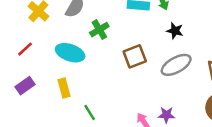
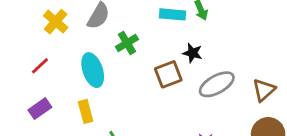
black star: (175, 31) -> (193, 53), moved
cyan ellipse: (70, 53) -> (93, 70), turned 52

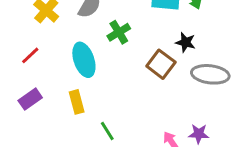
brown square: (168, 74) -> (161, 64), turned -32
gray ellipse: (217, 84) -> (210, 74), turned 36

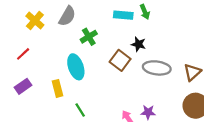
cyan ellipse: (84, 60) -> (76, 67), moved

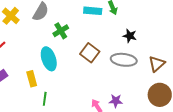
black star: (138, 44) -> (130, 36), moved
green line: (80, 110) -> (45, 99), moved, turned 40

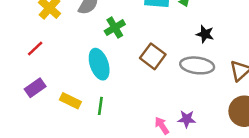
yellow rectangle: (32, 79) -> (70, 101), moved, turned -49
green line: (45, 99) -> (100, 106), moved

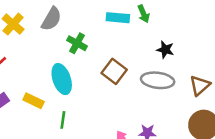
green cross: (115, 28) -> (77, 43), turned -30
yellow rectangle: (70, 101) -> (34, 101), moved

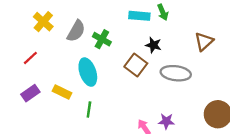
gray semicircle: (51, 19) -> (76, 31), moved
black star: (165, 50) -> (153, 45), moved
brown triangle: (200, 85) -> (204, 42), moved

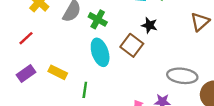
cyan ellipse: (88, 72) -> (100, 52), moved
gray ellipse: (176, 73) -> (182, 76), moved

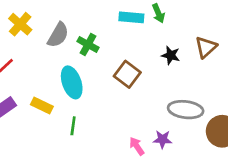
black star: (149, 25) -> (171, 55), moved
cyan ellipse: (100, 52) -> (72, 82), moved

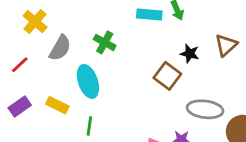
gray semicircle: (58, 35) -> (60, 48), moved
brown square: (127, 74) -> (167, 76), moved

